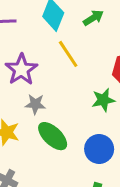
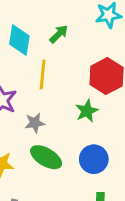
yellow line: (68, 54) -> (43, 74), turned 52
gray star: (35, 104) -> (35, 123), moved

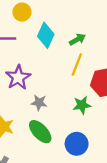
yellow line: (43, 74) -> (77, 65), moved

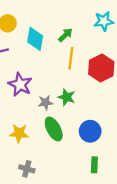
green star: (82, 105) -> (67, 97), moved, turned -30
green ellipse: (40, 132) -> (54, 129), turned 30

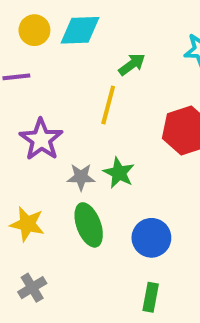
cyan diamond: (35, 39) -> (80, 30), moved, turned 70
yellow line: (71, 58) -> (108, 105), moved
gray cross: (27, 169) -> (32, 288), turned 35

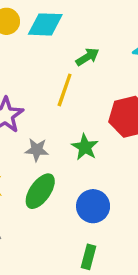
green star: (119, 173) -> (85, 147), moved
green ellipse: (89, 225) -> (40, 191), turned 51

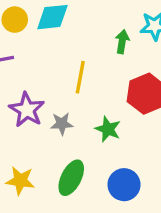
green arrow: (87, 57) -> (122, 42), moved, turned -40
gray star: (37, 150) -> (62, 124), moved

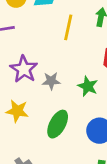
yellow line: (80, 77) -> (68, 27), moved
yellow star: (20, 181) -> (17, 111), moved

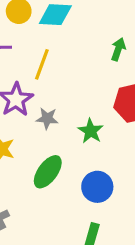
yellow line: (68, 27) -> (42, 64), moved

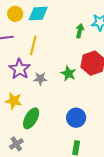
green star: (91, 131) -> (68, 73), moved
green ellipse: (48, 172) -> (31, 118), moved

